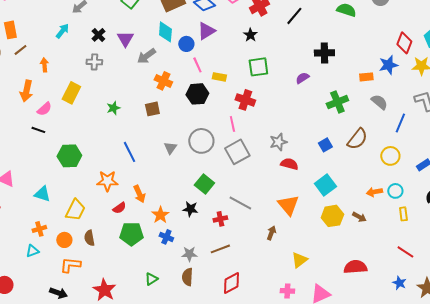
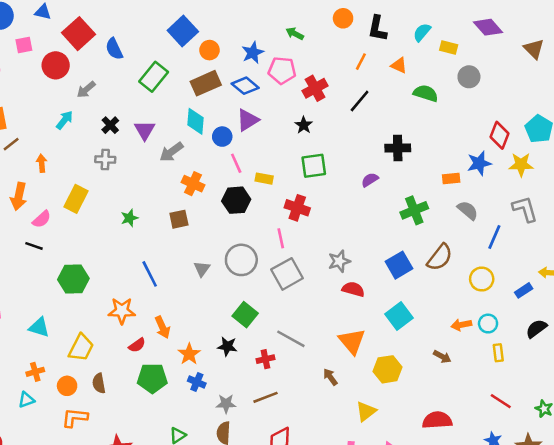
blue square: (325, 145) -> (399, 265), size x1.5
yellow hexagon: (332, 216) -> (388, 369), moved
brown arrow: (271, 233) -> (330, 377), turned -56

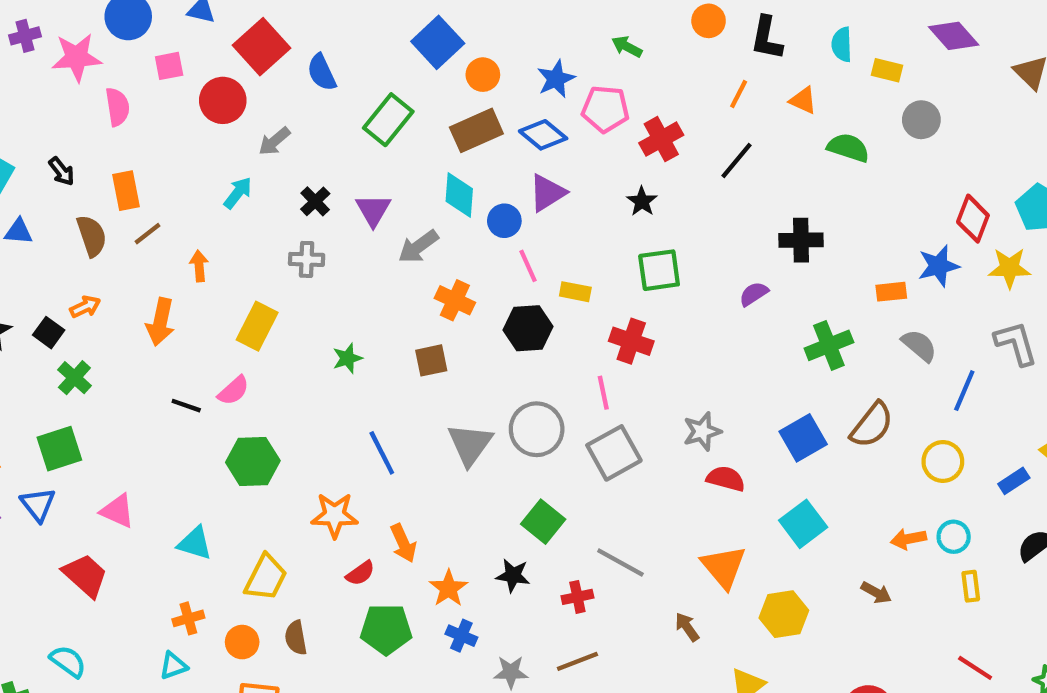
cyan semicircle: (422, 32) -> (842, 44), turned -42
pink semicircle: (42, 219) -> (234, 391), moved
gray triangle: (202, 269) -> (470, 444), size x1.6

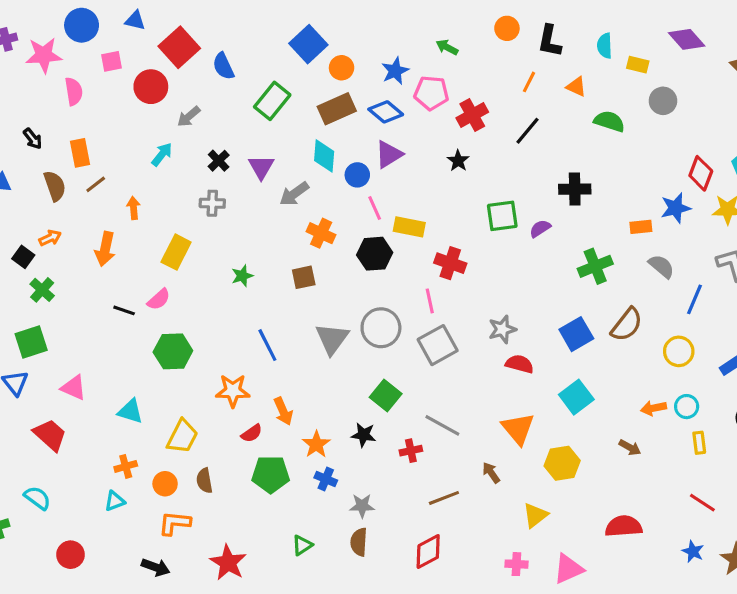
green square: (659, 270) -> (502, 216), moved
yellow rectangle: (575, 292) -> (409, 227), size x1.4
brown line: (577, 661) -> (444, 498), moved

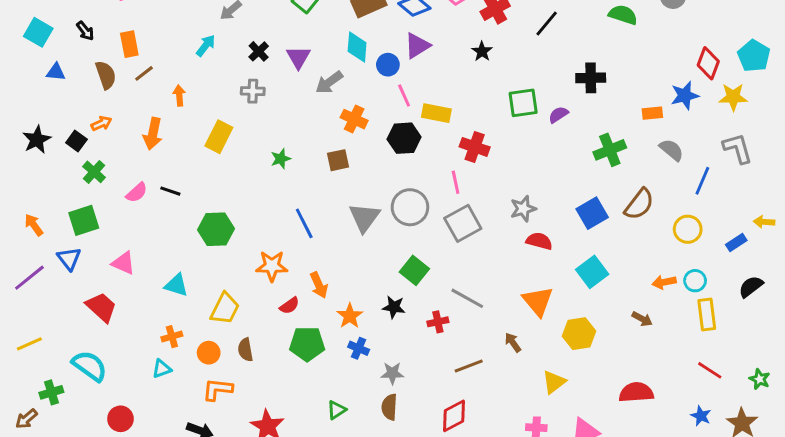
pink semicircle: (159, 299) -> (137, 193), moved
yellow rectangle: (699, 443) -> (707, 314), size x1.5
cyan semicircle: (37, 498) -> (90, 366), size x1.4

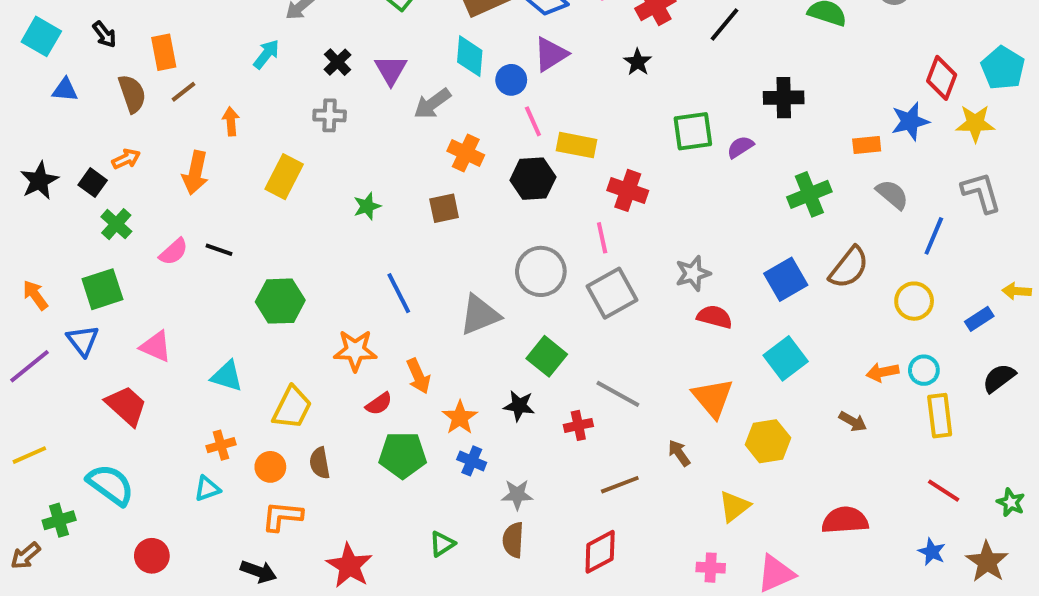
gray triangle: (364, 217) -> (480, 315), moved, turned 32

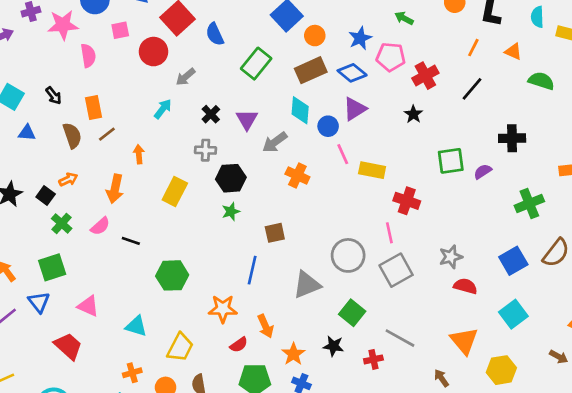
black hexagon: (533, 179) -> (231, 178), moved
brown square: (444, 208) -> (275, 233), moved
pink semicircle: (174, 252) -> (100, 226), moved
blue line: (399, 293) -> (252, 270), turned 40

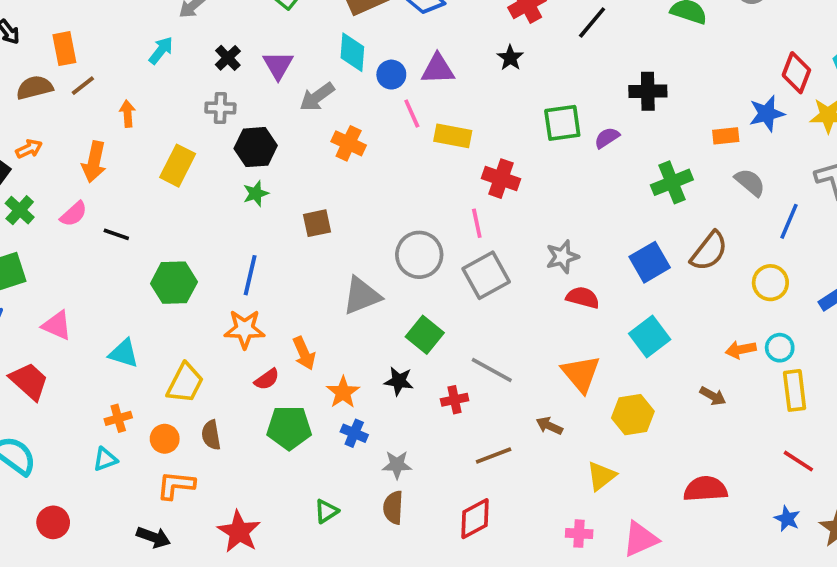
purple triangle: (355, 109) -> (438, 69), moved, turned 30
brown semicircle: (72, 136) -> (35, 88), turned -85
blue line: (252, 270) -> (250, 275), moved
brown arrow: (441, 378) -> (549, 426), turned -30

